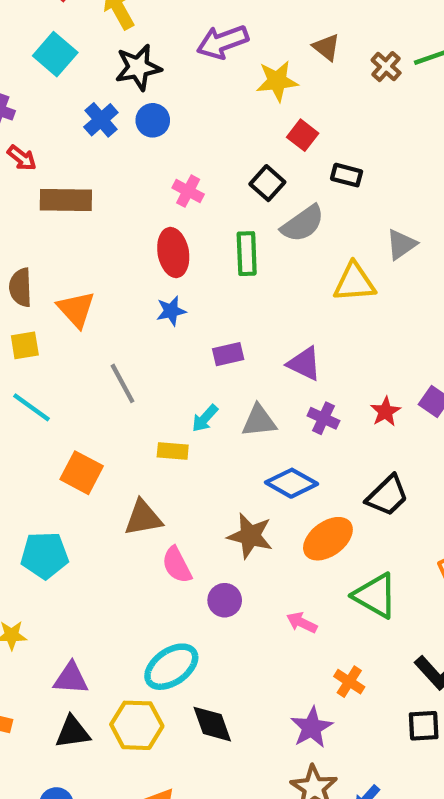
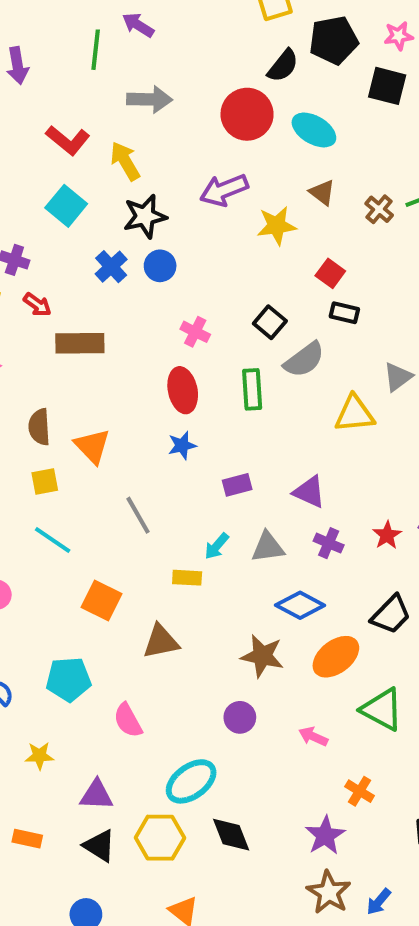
red square: (303, 135) -> (330, 273), moved
pink semicircle: (177, 565) -> (128, 720), moved
black triangle: (73, 732) -> (99, 846), turned 42

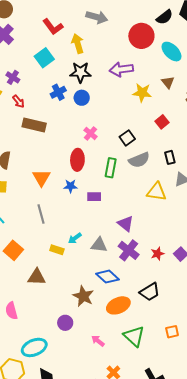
black rectangle: (344, 313) -> (170, 157), moved, turned 48
orange triangle: (92, 446) -> (41, 178), moved
purple rectangle: (237, 485) -> (94, 197), moved
purple cross: (329, 543) -> (129, 250), size x1.5

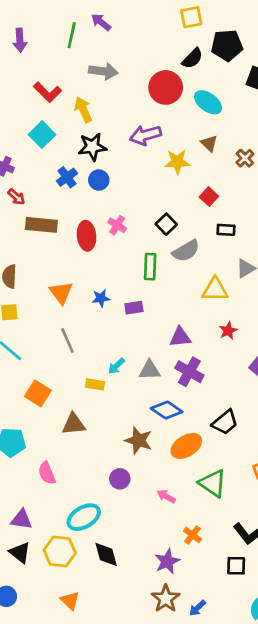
black rectangle: (170, 157) -> (226, 230), moved, turned -64
red ellipse: (77, 160) -> (87, 236), moved
purple triangle: (126, 224) -> (180, 337), turned -36
red star: (157, 254) -> (228, 331), moved

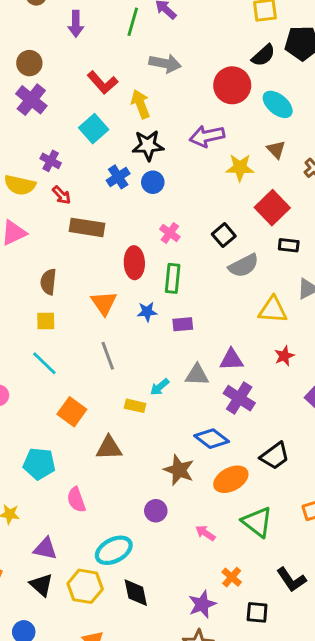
red square: (209, 197) -> (272, 208), size x1.6
red ellipse: (87, 236) -> (134, 263), moved
green rectangle: (150, 267) -> (173, 278), moved
gray triangle: (150, 370) -> (197, 375), moved
black square: (236, 566) -> (257, 612), moved

